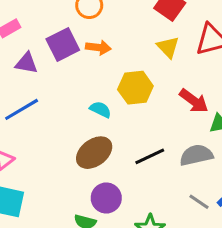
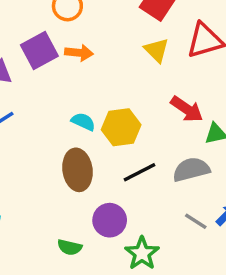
yellow hexagon: (135, 88) -> (121, 127), moved
brown ellipse: (94, 153) -> (78, 170), turned -60
purple circle: (106, 198) -> (110, 220), moved

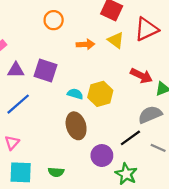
purple square: (39, 50) -> (46, 70), moved, turned -35
orange arrow: (79, 53) -> (86, 44), moved
black line: (140, 172) -> (130, 138), moved
green semicircle: (70, 247) -> (56, 172), moved

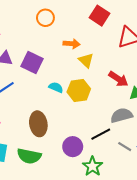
yellow triangle: (116, 40) -> (86, 60), moved
brown ellipse: (76, 126) -> (38, 124), moved
green semicircle: (56, 172) -> (29, 156), size x1.6

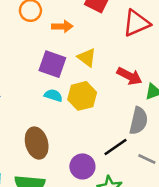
orange arrow: (71, 44) -> (62, 26), moved
purple square: (32, 62) -> (52, 64), moved
gray semicircle: (122, 115) -> (139, 121), turned 125

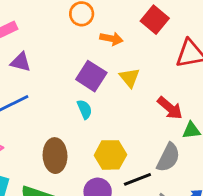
cyan semicircle: (53, 95) -> (85, 109), turned 36
yellow hexagon: (82, 96) -> (110, 155), moved

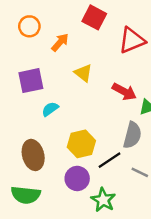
orange arrow: (111, 39) -> (60, 42), turned -48
purple square: (91, 76) -> (31, 81), moved, turned -32
cyan semicircle: (85, 109) -> (50, 109), turned -90

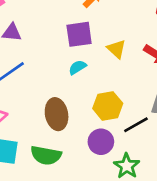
yellow triangle: (83, 73) -> (116, 49), moved
purple square: (31, 81) -> (79, 34), moved

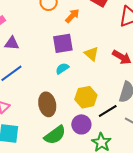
green semicircle: (46, 155) -> (55, 135), moved, turned -45

